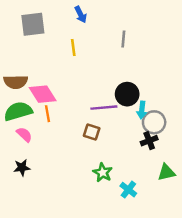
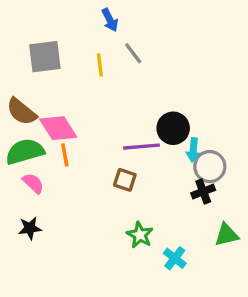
gray square: (33, 24) -> (45, 57), moved
gray line: (123, 39) -> (133, 53), moved, turned -42
brown semicircle: (16, 82) -> (22, 112), turned 40

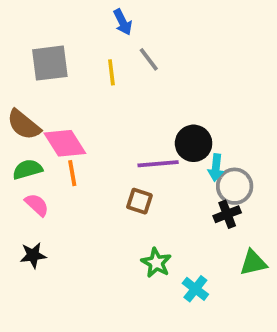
green semicircle: (25, 152) -> (27, 169), size x0.7

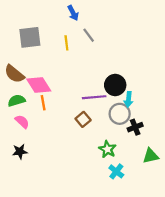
gray circle: (235, 186) -> (120, 114), moved
brown square: (139, 201) -> (83, 119), turned 32
green star: (156, 263) -> (107, 149), moved

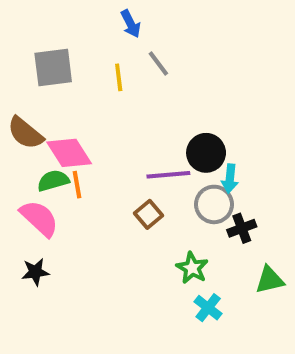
green semicircle: (17, 101) -> (53, 181), moved
pink semicircle: (22, 122) -> (39, 218), size x1.5

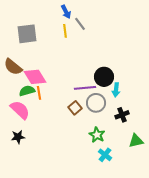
gray line: (158, 64) -> (80, 24), moved
yellow line: (119, 77) -> (65, 31), moved
gray circle: (214, 204) -> (96, 103), moved

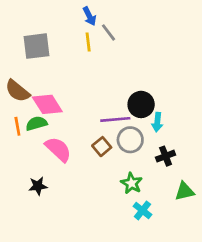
orange line: (39, 93) -> (17, 126), moved
pink semicircle: (20, 110) -> (58, 149), moved
black star: (18, 137) -> (38, 186), moved

